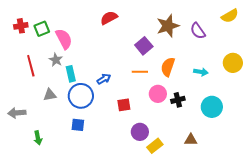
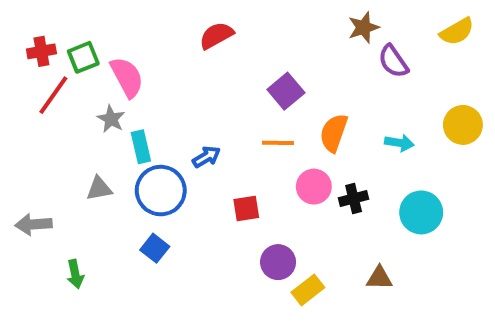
brown star: (168, 26) -> (364, 28), moved, size x0.7
red line: (31, 66) -> (53, 95), moved, turned 50
blue square: (78, 125) -> (155, 248), turned 32

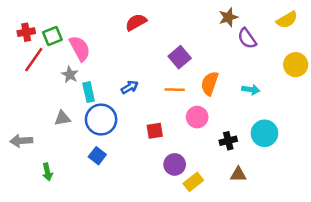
yellow circle: (463, 125) -> (296, 65), moved
blue arrow: (206, 157) -> (130, 87), moved
black cross: (354, 198) -> (228, 141), moved

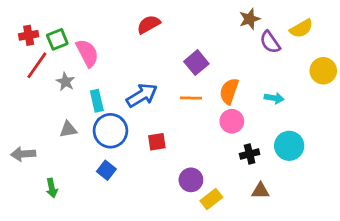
yellow semicircle: (287, 20) -> (301, 28), moved
gray star: (70, 75) -> (65, 82), moved
blue arrow: (130, 87) -> (142, 95), size x1.6
pink circle: (197, 117) -> (232, 121), moved
red square: (155, 131) -> (157, 142), moved

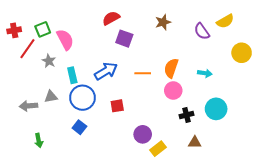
brown star: (250, 19) -> (163, 22), moved
red cross: (29, 35) -> (14, 30), moved
purple square: (196, 63) -> (124, 39), moved, turned -30
gray arrow: (23, 154) -> (28, 106), moved

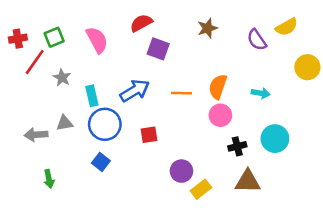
pink semicircle: (65, 40) -> (97, 40), moved
brown triangle: (195, 143) -> (248, 181), size x1.5

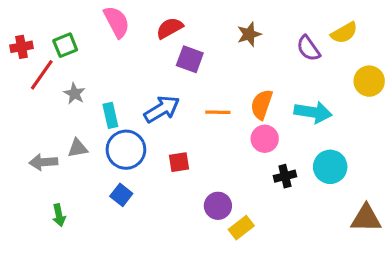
pink semicircle: (97, 40) -> (117, 22), moved
cyan arrow: (261, 93) -> (313, 112), size x1.6
brown triangle: (248, 181) -> (366, 218), moved

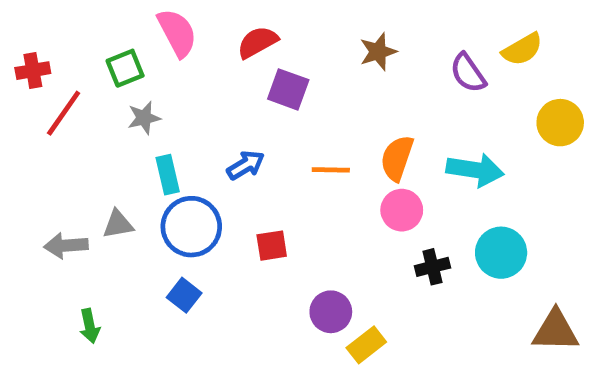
green square: (65, 45) -> (125, 68), moved
gray star: (75, 94) -> (144, 118), moved, turned 30
blue arrow: (162, 109) -> (246, 165), size x0.7

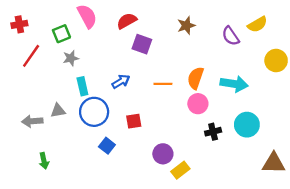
red cross: (33, 71) -> (19, 24), moved
blue square: (184, 295) -> (107, 146), moved

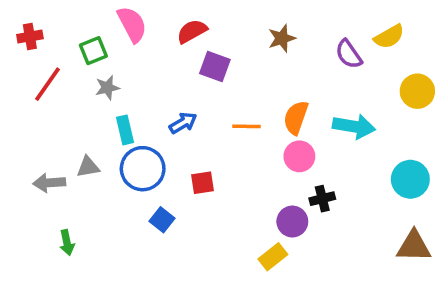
cyan circle: (247, 125) -> (410, 179), moved
purple circle: (163, 154) -> (292, 222), moved

